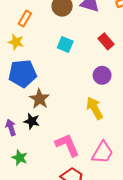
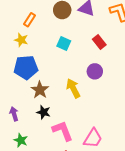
yellow arrow: (95, 108) -> (73, 88), moved
black star: (32, 121) -> (44, 112), moved

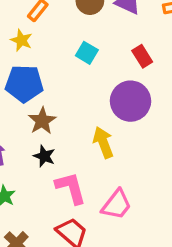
purple circle: (95, 71) -> (130, 101), size x1.6
yellow arrow: (73, 88) -> (103, 142), moved

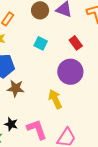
brown star: (42, 121) -> (16, 88), turned -30
black star: (44, 156) -> (11, 124), moved

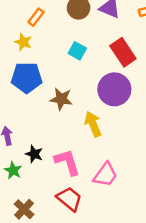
red rectangle: (76, 43) -> (123, 52), size x1.5
brown star: (16, 88) -> (61, 99), moved

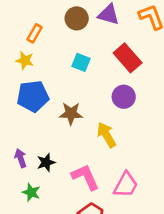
purple circle: (114, 89) -> (124, 97), size x0.7
black star: (34, 154) -> (46, 162), moved, turned -30

